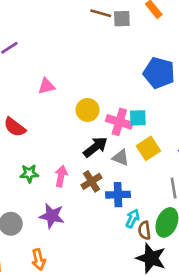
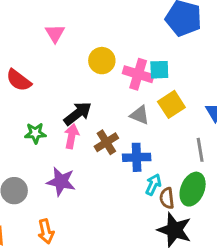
pink triangle: (46, 86) -> (55, 33), turned -48
black arrow: (95, 147) -> (78, 114), moved

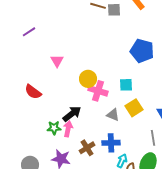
pink cross: (138, 74) -> (98, 91), moved
green star: (35, 133) -> (54, 128), moved
brown cross: (106, 142) -> (87, 148), moved

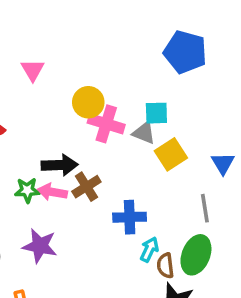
black arrow: (72, 114) -> (60, 165), turned 36
gray triangle: (113, 115) -> (144, 133), moved
pink arrow: (68, 129) -> (52, 192), turned -91
brown cross: (87, 148) -> (86, 187), moved

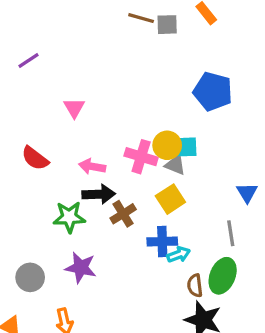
yellow circle: (88, 102) -> (167, 145), moved
yellow square: (171, 154) -> (170, 199), moved
green star: (27, 190) -> (69, 217), size x1.4
pink arrow: (52, 192) -> (92, 166), moved
cyan arrow: (149, 249) -> (179, 255), moved, turned 45

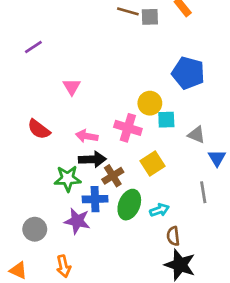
yellow circle: (167, 145) -> (150, 103), moved
gray triangle: (175, 165) -> (196, 135), moved
blue cross: (162, 242) -> (95, 199), moved
green ellipse: (223, 276) -> (129, 205), moved

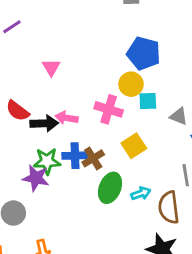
blue pentagon: (188, 73) -> (144, 53), moved
black arrow: (92, 159) -> (44, 123), moved
blue cross: (95, 199) -> (75, 156), moved
purple star: (77, 221) -> (36, 178), moved
brown semicircle: (173, 236) -> (169, 207), moved, size x1.6

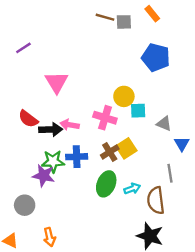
blue pentagon: (144, 53) -> (156, 57), moved
pink triangle: (51, 67) -> (57, 82), size x1.5
brown cross: (93, 158) -> (110, 152), moved

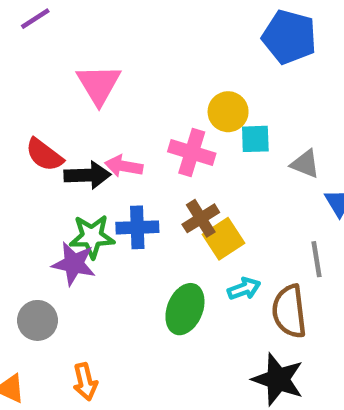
yellow square: (126, 148) -> (224, 239), moved
green ellipse: (106, 184) -> (185, 309), moved

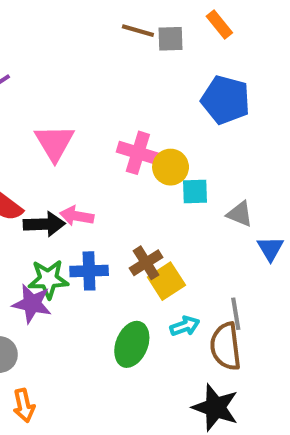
pink cross: (192, 153) -> (138, 153), moved
gray line: (317, 259) -> (236, 314), moved
orange arrow: (85, 382) -> (24, 405), moved

